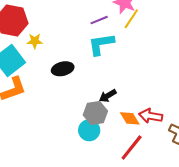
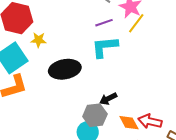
black ellipse: (63, 69) -> (65, 69), size x1.4

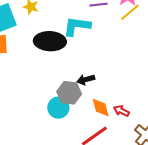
cyan L-shape: (105, 47) -> (77, 26), moved
red arrow: (150, 121) -> (121, 111), size x0.7

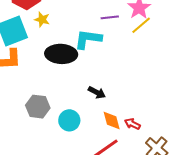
black arrow: (86, 80) -> (97, 92), turned -138
gray hexagon: (69, 93) -> (38, 107), moved

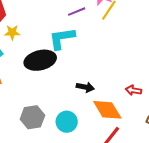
orange diamond: (112, 120) -> (107, 110), size x1.4
red arrow: (132, 124) -> (133, 90), moved

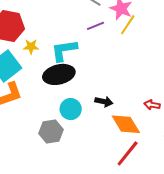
cyan L-shape: (62, 38) -> (64, 50), moved
cyan circle: (67, 122) -> (71, 109), moved

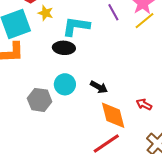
purple line: (96, 26) -> (113, 12), turned 66
black ellipse: (59, 74) -> (64, 48), size x0.7

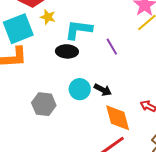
purple line: (113, 12) -> (112, 47), moved
cyan circle: (65, 84) -> (80, 89), moved

